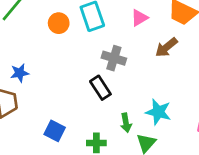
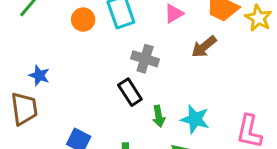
blue star: (20, 73) -> (39, 75), turned 30
green arrow: (126, 123) -> (159, 116), moved

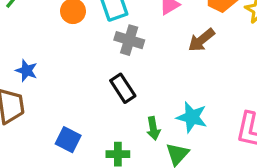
gray cross: (145, 59) -> (129, 40), moved
green arrow: (159, 116) -> (153, 128), moved

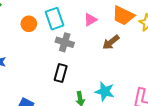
black rectangle: (123, 88) -> (61, 73), turned 48

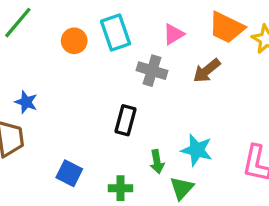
gray cross: (65, 42) -> (152, 71), moved

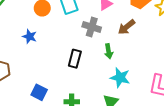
blue star: (26, 102) -> (30, 36), moved
green arrow: (157, 162) -> (109, 51), moved

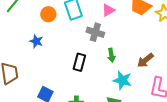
brown arrow: (126, 27) -> (145, 60), moved

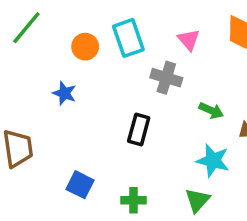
pink triangle: (108, 10) -> (189, 40), turned -40
green arrow: (111, 55) -> (211, 110), moved, turned -56

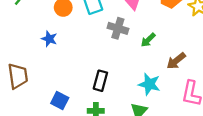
green arrow: (211, 110) -> (148, 40), moved, turned 112
black rectangle: (139, 129) -> (100, 81), moved

